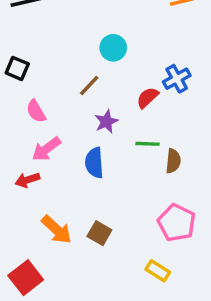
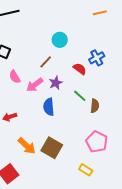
red semicircle: (148, 98) -> (80, 69), turned 80
green line: (148, 144) -> (80, 96), turned 40
pink arrow: (46, 149) -> (35, 85), moved
brown square: (99, 233) -> (52, 148), size x1.5

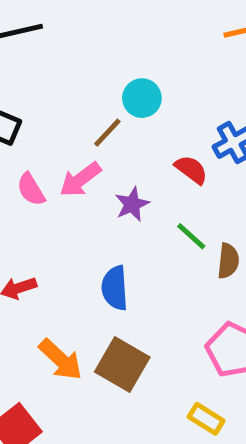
brown line: (46, 62) -> (107, 133), moved
pink arrow: (35, 85) -> (80, 179), moved
blue semicircle: (49, 107) -> (115, 288), moved

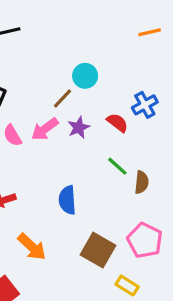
purple star: (132, 204) -> (79, 127), moved
brown square: (122, 365) -> (98, 250), moved

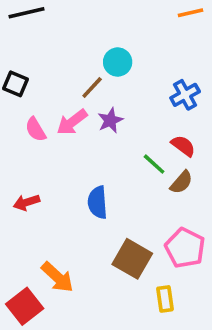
red semicircle: (117, 123) -> (183, 146), moved
brown semicircle: (142, 182) -> (181, 182), turned 35
orange arrow: (32, 247) -> (57, 277), moved
yellow rectangle: (127, 286) -> (165, 299), turned 50

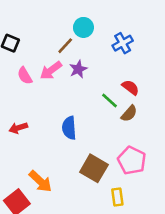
blue cross: (185, 95) -> (123, 43), moved

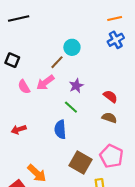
blue cross: (123, 43) -> (116, 40), moved
purple star: (78, 69) -> (76, 86), moved
green line: (110, 100) -> (71, 107), moved
brown semicircle: (129, 114) -> (109, 118), turned -112

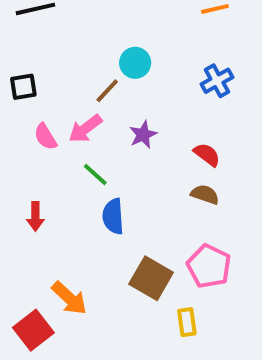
blue cross: (116, 40) -> (217, 81), moved
black square: (12, 60) -> (23, 87), turned -32
green line: (71, 107) -> (95, 175), moved
red arrow: (19, 129) -> (35, 216), turned -72

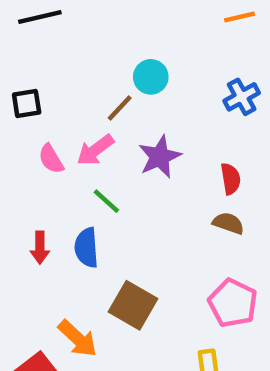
purple star: (143, 135) -> (160, 157), size x1.4
red semicircle: (207, 155) -> (231, 179), turned 44
blue semicircle: (113, 216) -> (86, 248), moved
brown square: (151, 278) -> (133, 305), moved

